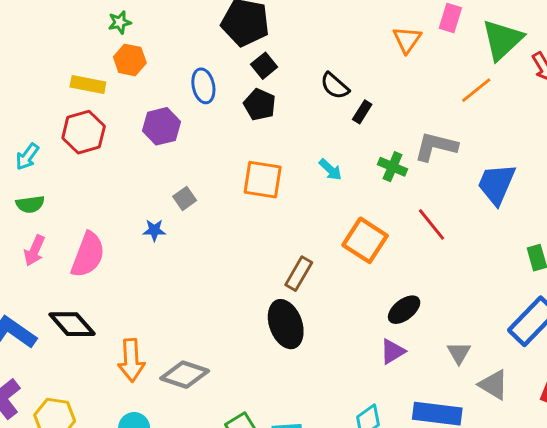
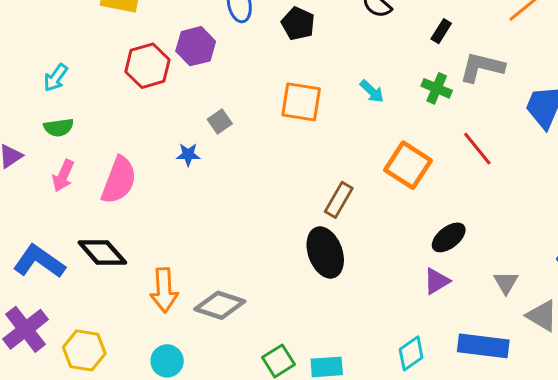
black rectangle: (362, 112) -> (441, 31), moved
red hexagon: (84, 132) -> (147, 66), moved

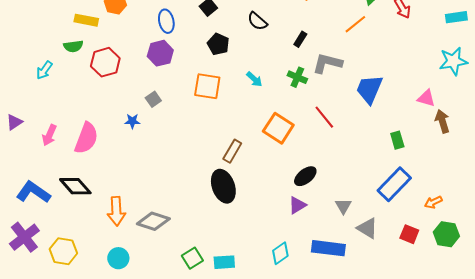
black pentagon: (298, 24) -> (218, 44), moved
purple hexagon: (196, 46) -> (160, 53), moved
green semicircle: (59, 128) -> (73, 46), moved

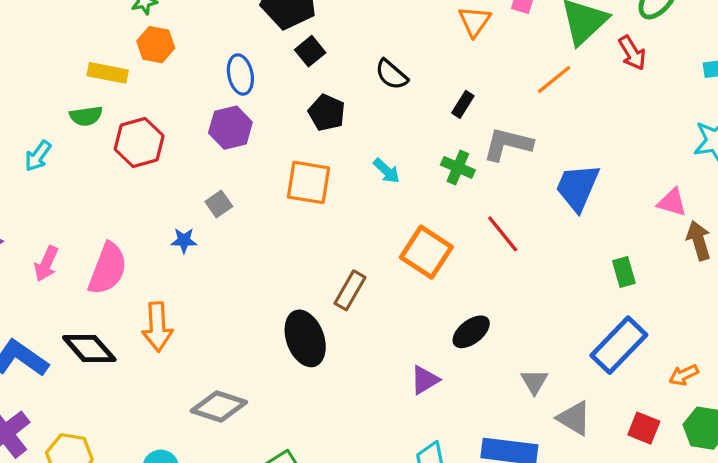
black ellipse: (223, 186) -> (305, 338), moved
purple triangle: (297, 205) -> (425, 380), moved
orange arrow: (116, 211) -> (157, 327), moved

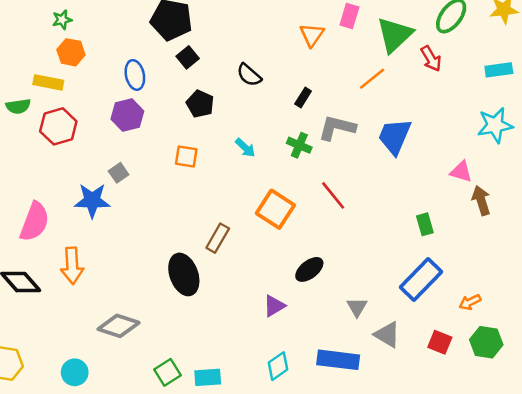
yellow rectangle: (108, 73) -> (48, 82), moved
orange square: (308, 182) -> (186, 157), size x0.7
blue trapezoid: (577, 187) -> (395, 136), moved
blue star: (184, 240) -> (92, 200), size x1.8

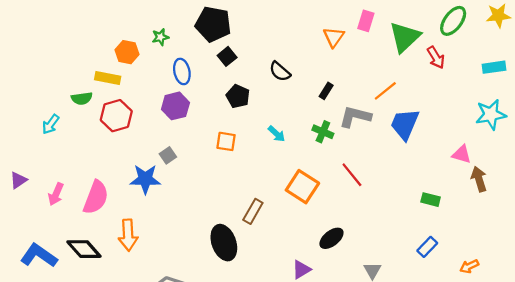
green star: (62, 20) -> (160, 37), moved
orange line: (372, 79) -> (385, 91), moved
green rectangle: (425, 224) -> (431, 200), turned -60
blue rectangle: (421, 279) -> (427, 247), size x0.6

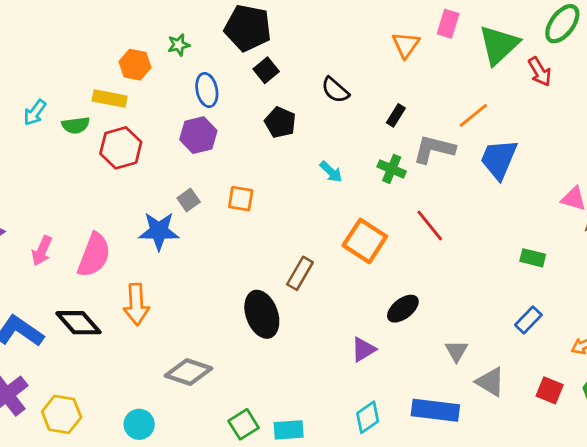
cyan arrow: (51, 124) -> (35, 113), moved
orange square: (226, 141) -> (241, 199), moved

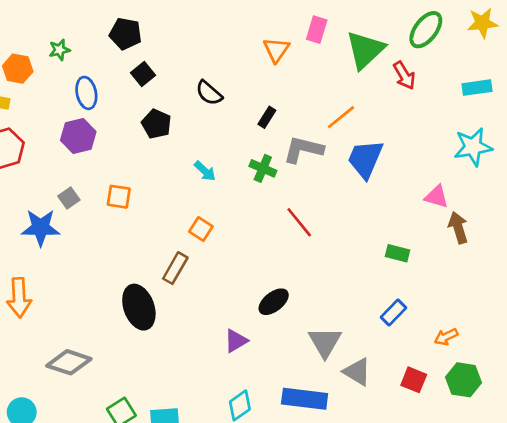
black pentagon: (248, 28) -> (125, 34), size x0.7
orange square: (365, 241) -> (201, 229), moved, size x0.6
gray triangle: (456, 351) -> (325, 342), size x1.5

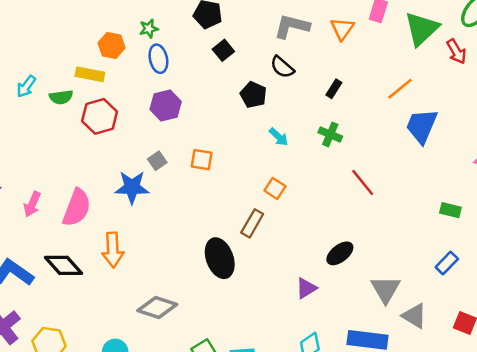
blue ellipse: (86, 93) -> (158, 59), moved
black pentagon: (156, 124) -> (253, 95), moved
gray L-shape: (303, 150) -> (292, 26), moved

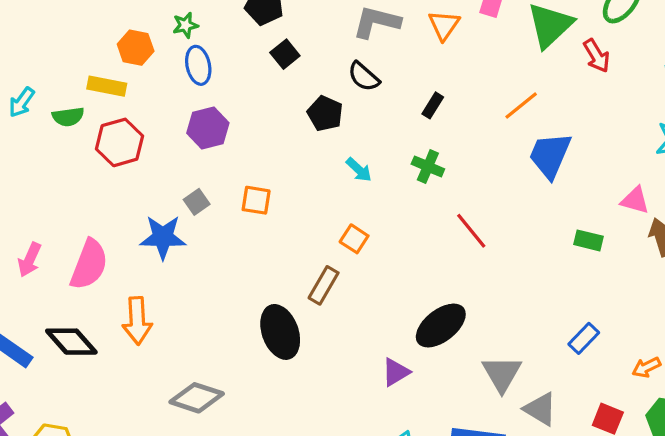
green rectangle: (450, 210) -> (589, 240), moved
black ellipse: (340, 253) -> (441, 326), size x1.4

